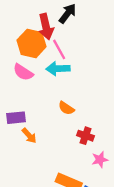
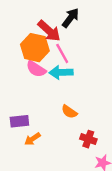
red arrow: (46, 27) -> (49, 31), turned -35
pink semicircle: (23, 72) -> (36, 69), moved
orange arrow: (29, 136) -> (32, 139), turned 98

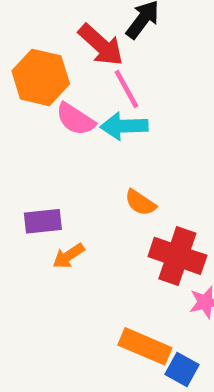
orange hexagon: (35, 48) -> (41, 77), moved
red cross: (88, 139) -> (177, 256), size x1.6

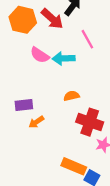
orange hexagon: (41, 77) -> (23, 20), moved
pink line: (126, 89) -> (87, 39), moved
orange semicircle: (140, 203) -> (72, 96), turned 133

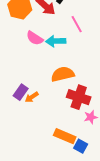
orange semicircle: (72, 96) -> (63, 74), size x1.6
purple rectangle: (24, 105) -> (21, 92), moved, turned -49

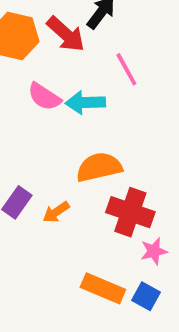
orange arrow: (32, 97) -> (56, 212), moved
blue square: (81, 146) -> (146, 296), moved

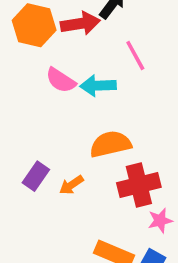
red arrow: (66, 34) -> (80, 23), turned -51
red cross: (130, 212) -> (139, 185), turned -33

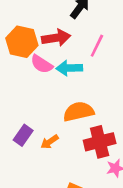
red arrow: (80, 23) -> (56, 38), moved
orange hexagon: (34, 25) -> (22, 42), moved
pink line: (135, 55) -> (97, 46), turned 55

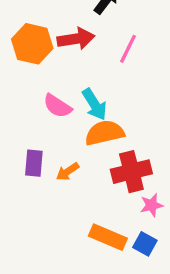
pink semicircle: (42, 64) -> (57, 106), moved
cyan arrow: (69, 68) -> (94, 104), moved, turned -120
purple rectangle: (23, 135) -> (34, 163), turned -30

